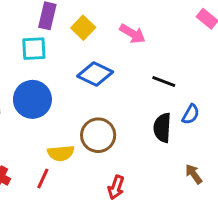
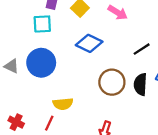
black line: (164, 81) -> (142, 49), turned -54
brown circle: (98, 135) -> (112, 82), moved

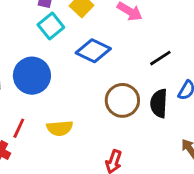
cyan square: (42, 24) -> (51, 26), moved, turned -36
red line: (49, 123) -> (19, 128), moved

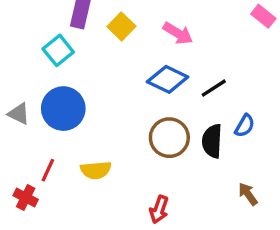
cyan square: (51, 26) -> (58, 50), moved
blue diamond: (93, 51) -> (168, 79), moved

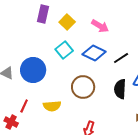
cyan square: (58, 50) -> (64, 50), moved
brown circle: (169, 138) -> (83, 87), moved

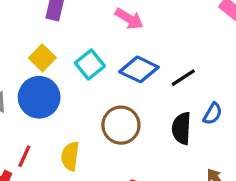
yellow square: (67, 22) -> (42, 58), moved
pink arrow: (100, 26) -> (129, 19), moved
yellow semicircle: (52, 106) -> (70, 156), turned 102

